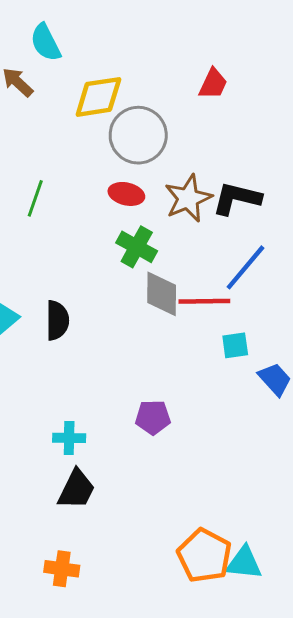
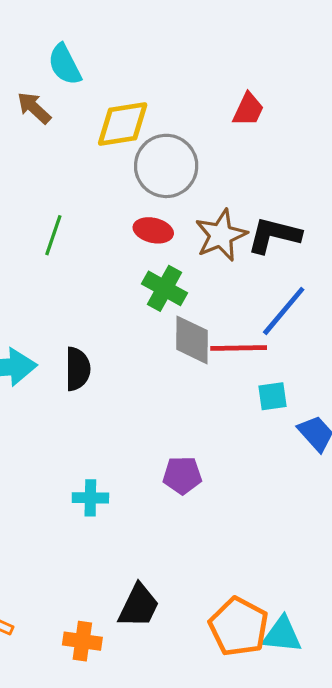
black trapezoid: (76, 489) -> (139, 606), moved

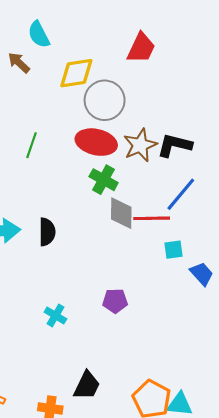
red trapezoid: (248, 110) -> (141, 48), moved, size x1.4
red ellipse: (153, 230) -> (96, 142), size x1.6
cyan cross: (90, 498) -> (55, 315), turned 30

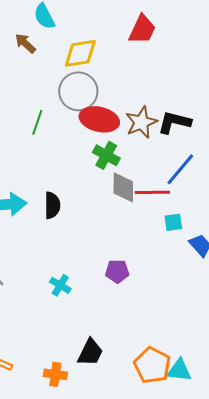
gray circle: (105, 100) -> (78, 91), moved

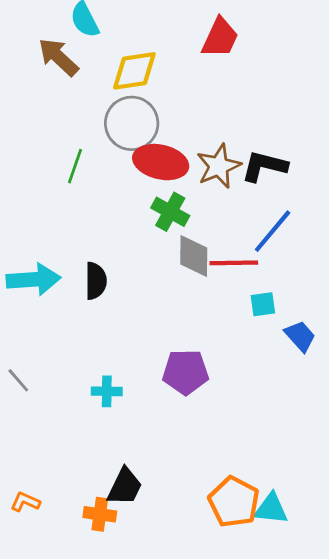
brown arrow: (25, 43) -> (58, 57), size x1.4
purple pentagon: (117, 271) -> (186, 372), size x1.4
cyan cross: (60, 285) -> (107, 391), turned -30
black trapezoid: (90, 352) -> (125, 487), moved

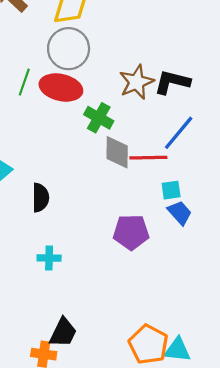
red ellipse: (161, 162) -> (61, 88), moved
black semicircle: (96, 281) -> (40, 198), moved
blue trapezoid: (300, 336) -> (180, 213), moved
purple pentagon: (186, 372) -> (131, 232), moved

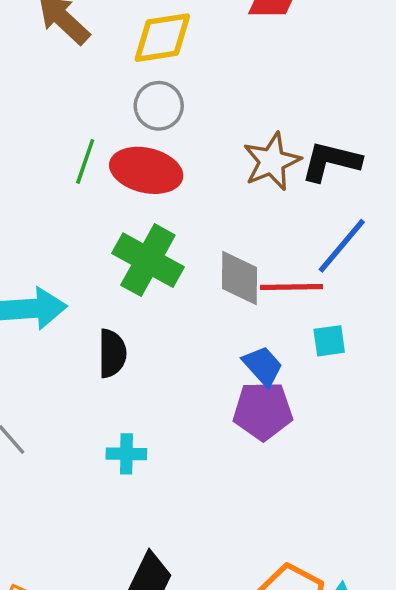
gray circle: (69, 49) -> (159, 106), size x0.7
green cross: (99, 118) -> (148, 260), moved, size x1.4
blue trapezoid: (180, 213) -> (263, 366), moved

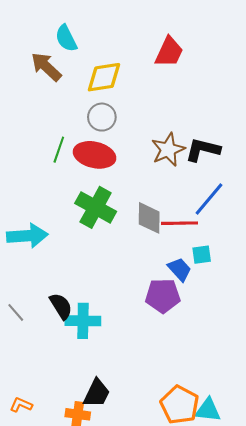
black semicircle: (112, 353) -> (61, 306), moved, turned -32
blue trapezoid: (263, 366) -> (180, 269), moved
cyan cross: (126, 454) -> (83, 321), size x1.5

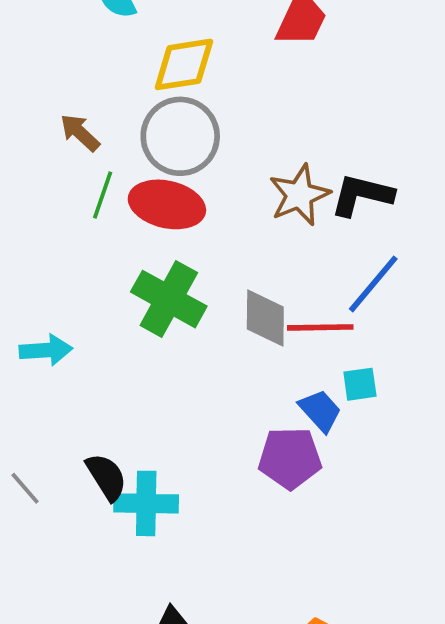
brown arrow: (46, 67) -> (80, 133), moved, size x0.7
gray circle: (102, 117) -> (180, 136), size x1.5
cyan arrow: (27, 236) -> (46, 350), size x0.7

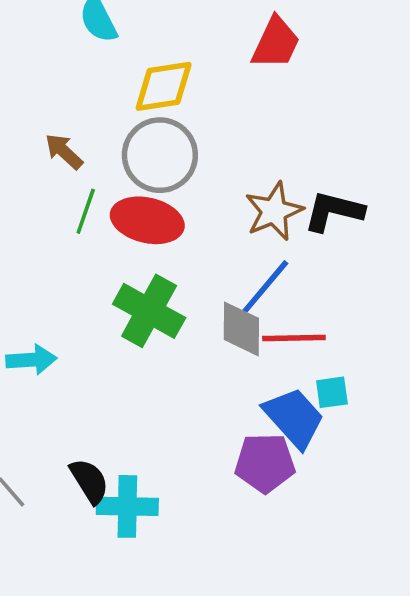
blue line: (373, 284) -> (265, 287), moved
blue trapezoid: (320, 411) -> (294, 418), size x1.5

